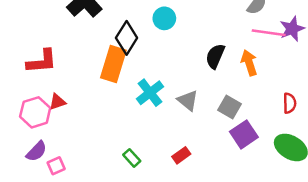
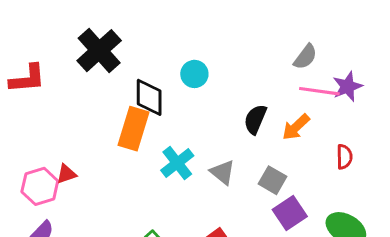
black diamond: (127, 38) -> (149, 97), turned -32
red L-shape: (42, 61) -> (27, 79), moved
orange arrow: (249, 63) -> (296, 127), turned -115
red semicircle: (290, 103) -> (344, 157), moved

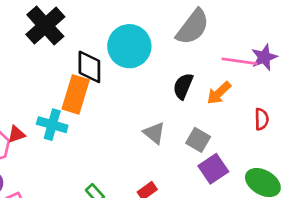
gray semicircle: (305, 57) -> (193, 27), moved, size x1.6
cyan circle: (194, 74) -> (129, 46), size x1.8
cyan cross: (177, 163) -> (52, 125), moved, turned -36

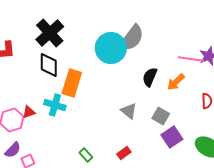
gray semicircle: (193, 27) -> (132, 38), moved
black diamond: (89, 67) -> (49, 65), moved

